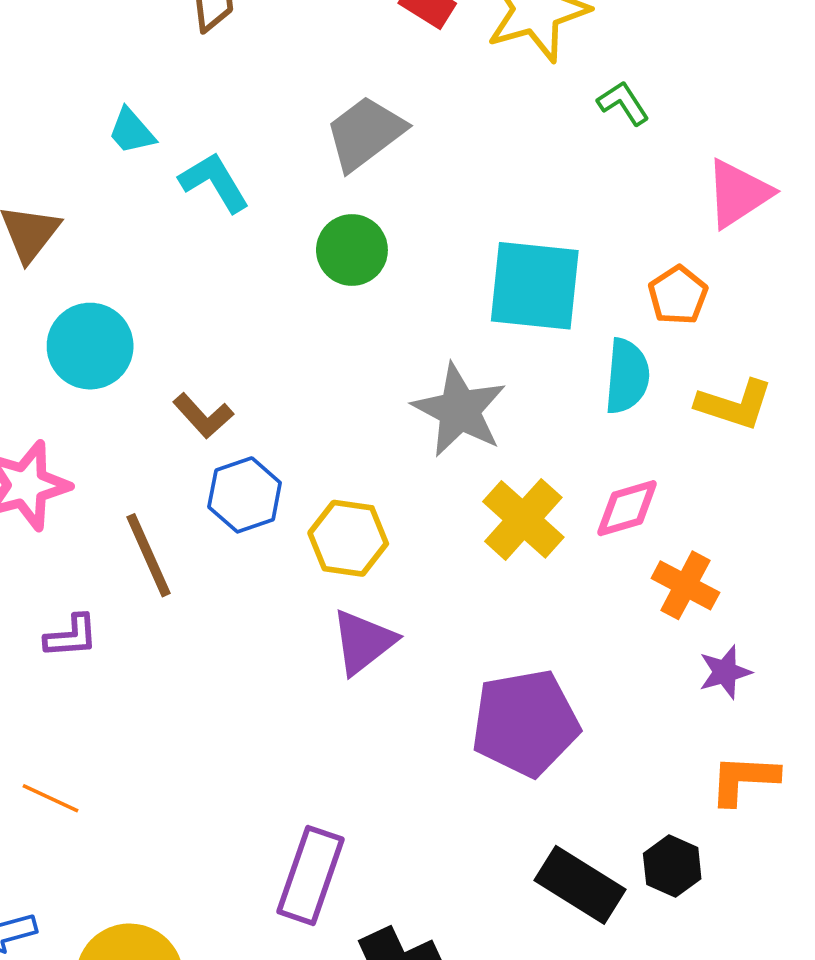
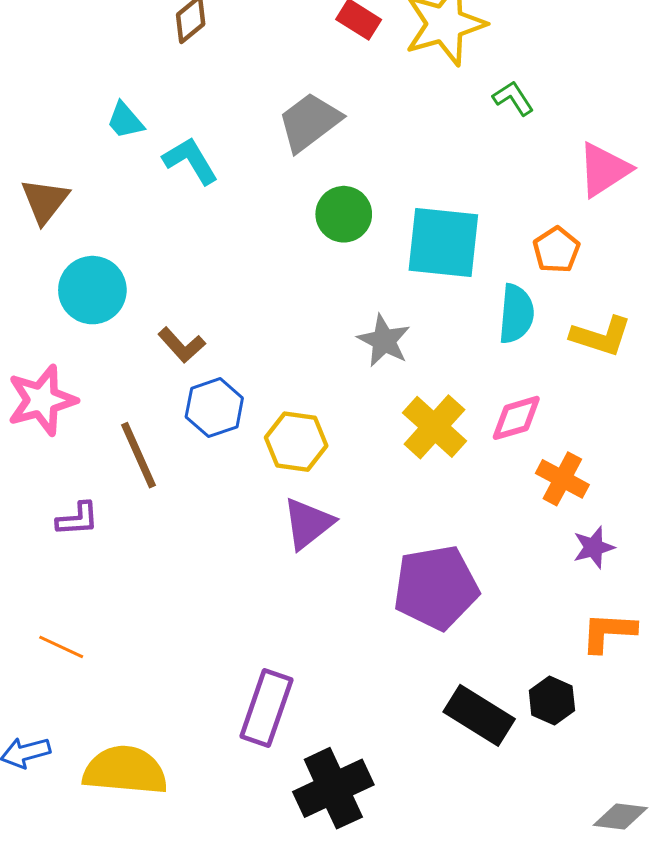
green circle: (352, 250) -> (344, 214), moved
gray star: (459, 410) -> (384, 341), size x0.7

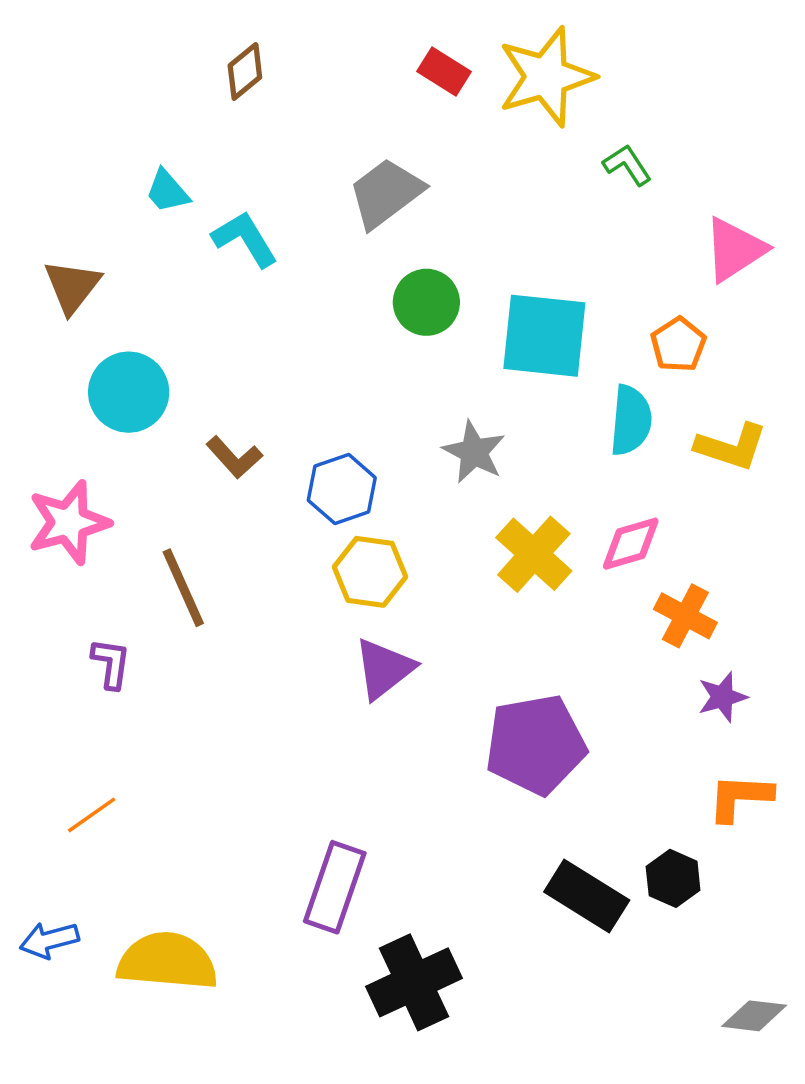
blue hexagon: (214, 408) -> (342, 489), moved
purple L-shape: (78, 519) -> (111, 663), turned -78
orange line: (61, 647) -> (92, 815), turned -60

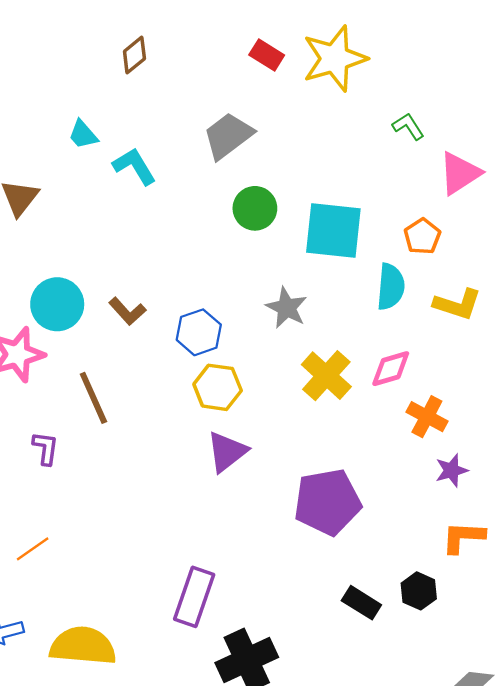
green L-shape: (627, 165) -> (408, 126), moved
cyan circle: (129, 392) -> (57, 304), moved
black rectangle: (587, 896) -> (361, 603), size x0.7

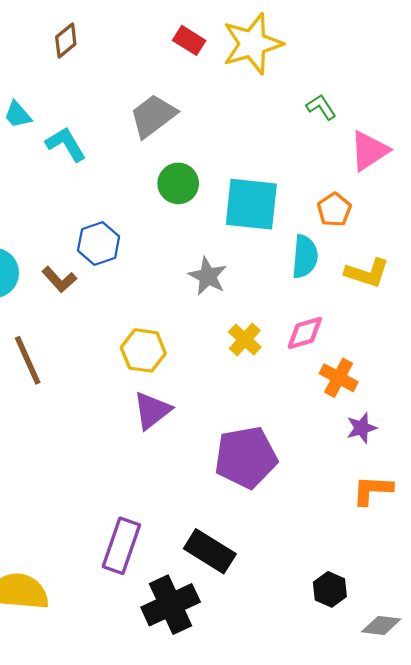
blue hexagon: (199, 332) -> (99, 243), moved
yellow cross: (326, 376) -> (245, 339), size x0.7
black hexagon: (419, 591) -> (330, 589), moved
black rectangle: (361, 603) -> (210, 551), moved, size x1.4

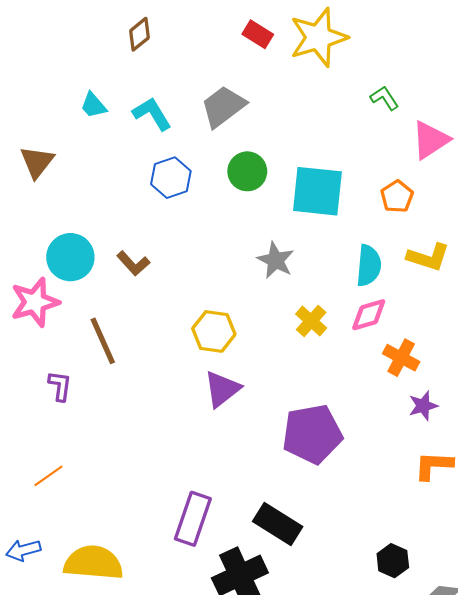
cyan L-shape: (66, 144) -> (152, 114), moved
blue hexagon: (99, 243) -> (171, 178), moved
cyan semicircle: (305, 257) -> (369, 266), moved

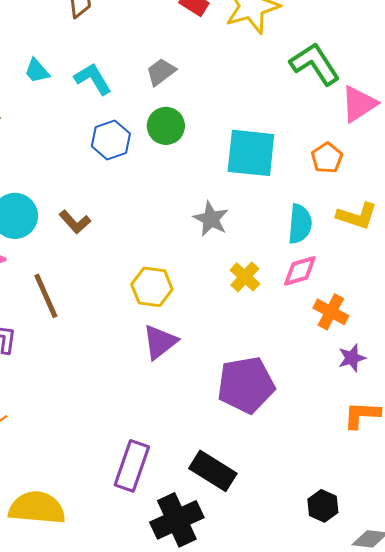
green L-shape: (384, 98) -> (315, 64), size x1.8
gray trapezoid: (223, 106) -> (161, 72), size x0.7
green circle: (247, 171) -> (166, 126), moved

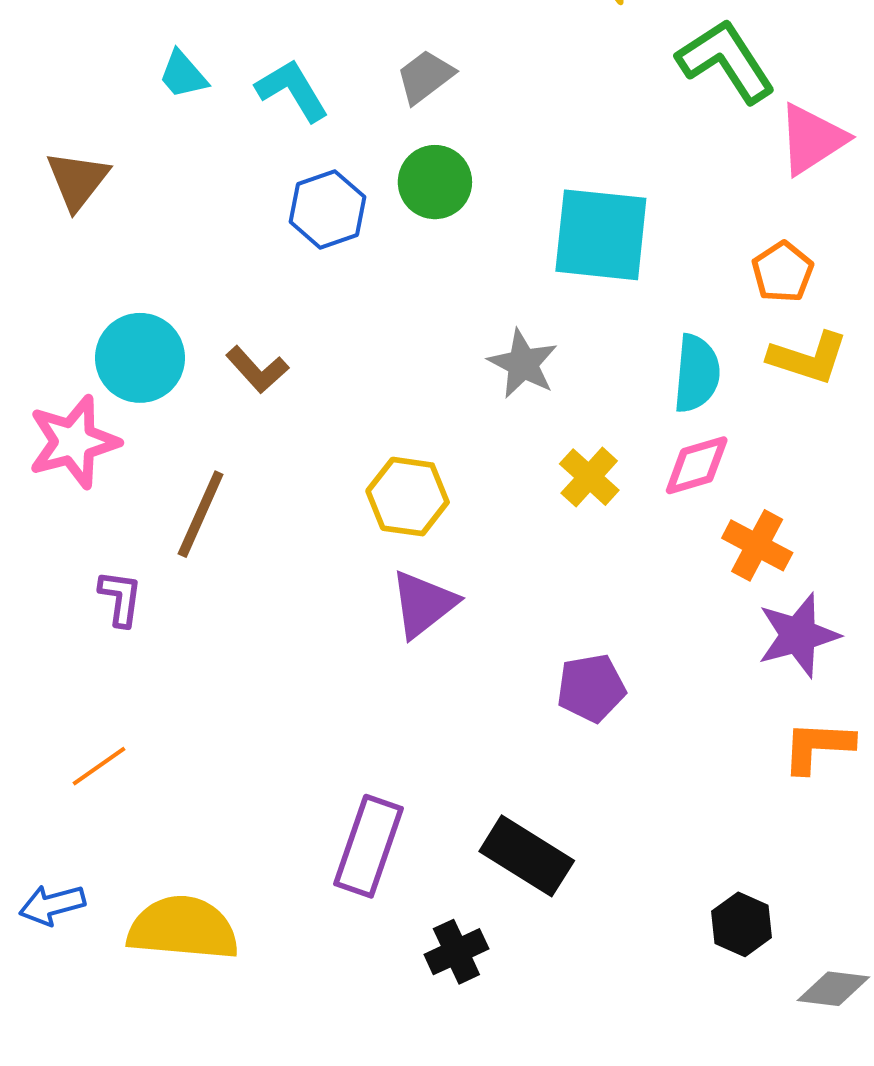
orange pentagon: (327, 158) -> (783, 272), moved
brown line: (46, 296) -> (201, 514), turned 48
purple star: (352, 358) -> (798, 635), size x1.5
purple pentagon: (246, 385) -> (591, 688), size x0.6
black cross: (177, 520) -> (456, 952), size x0.6

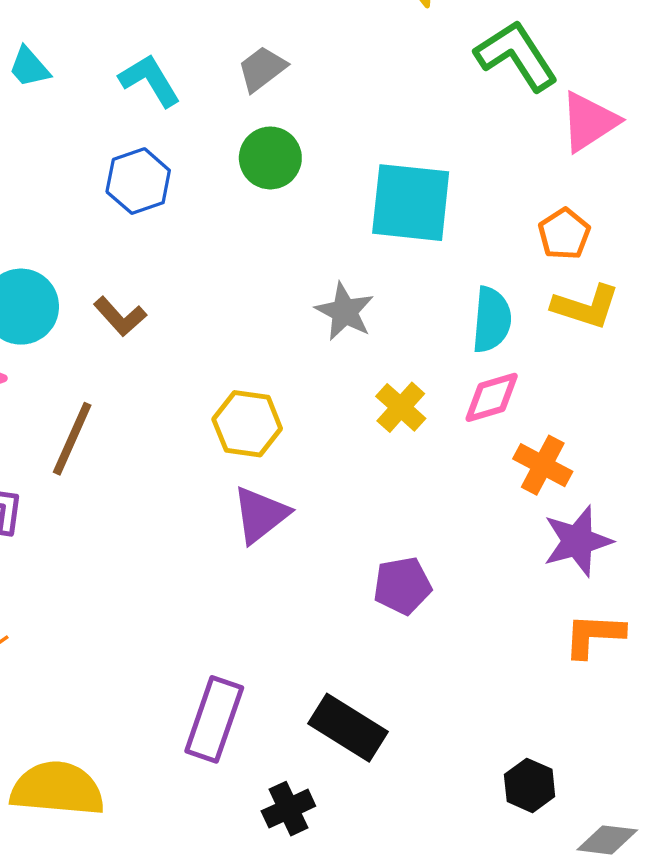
cyan trapezoid: (183, 75) -> (29, 67), moved
blue hexagon: (328, 209) -> (138, 181), moved

